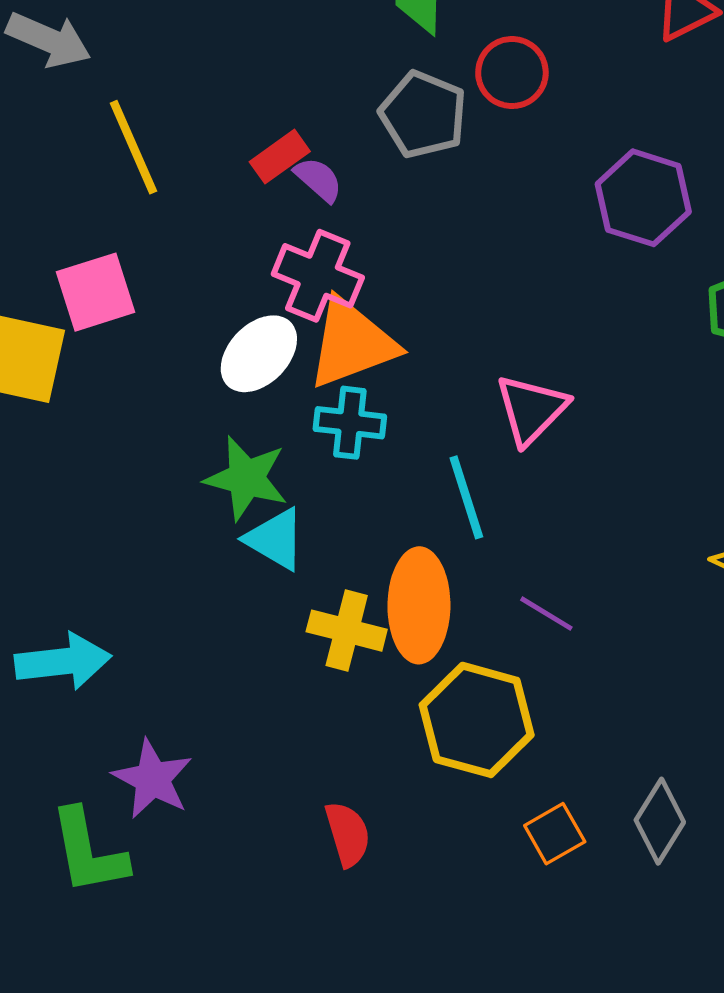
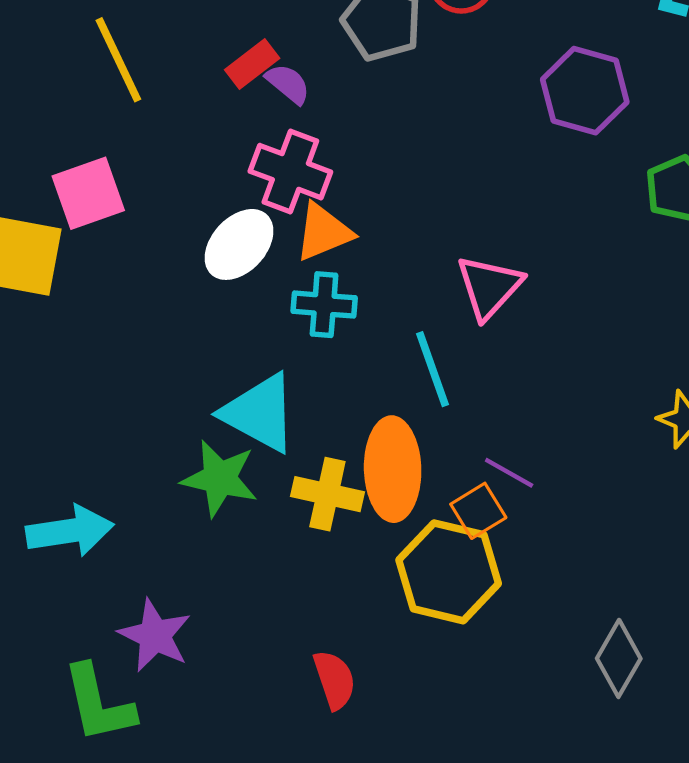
orange triangle: (352, 343) -> (323, 232), size x0.7
green star: (246, 478) -> (220, 478), moved
cyan triangle: (275, 539) -> (260, 413), size x1.4
orange square: (555, 834) -> (478, 511), moved

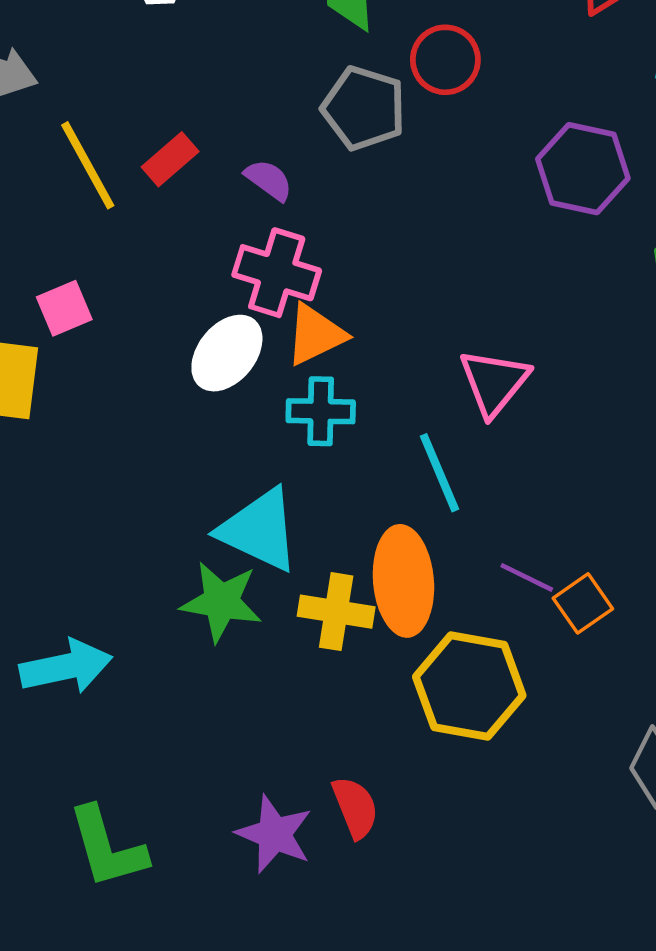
red rectangle: (252, 64) -> (170, 159), moved
pink square: (88, 193) -> (64, 308), size x0.7
orange square: (478, 511) -> (583, 603), moved
purple star: (155, 635) -> (274, 834), moved

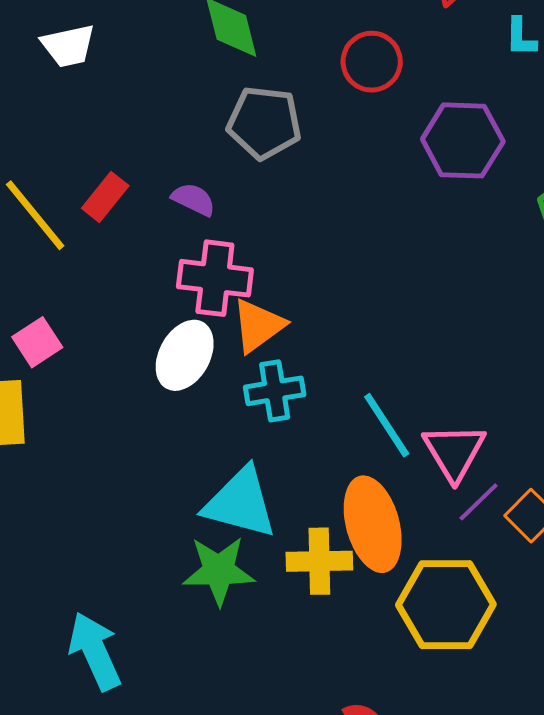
red circle: (445, 60) -> (372, 62), moved
pink triangle: (494, 382) -> (454, 452), moved
purple line: (527, 577) -> (479, 502), turned -60
cyan arrow: (66, 667) -> (95, 651), turned -92

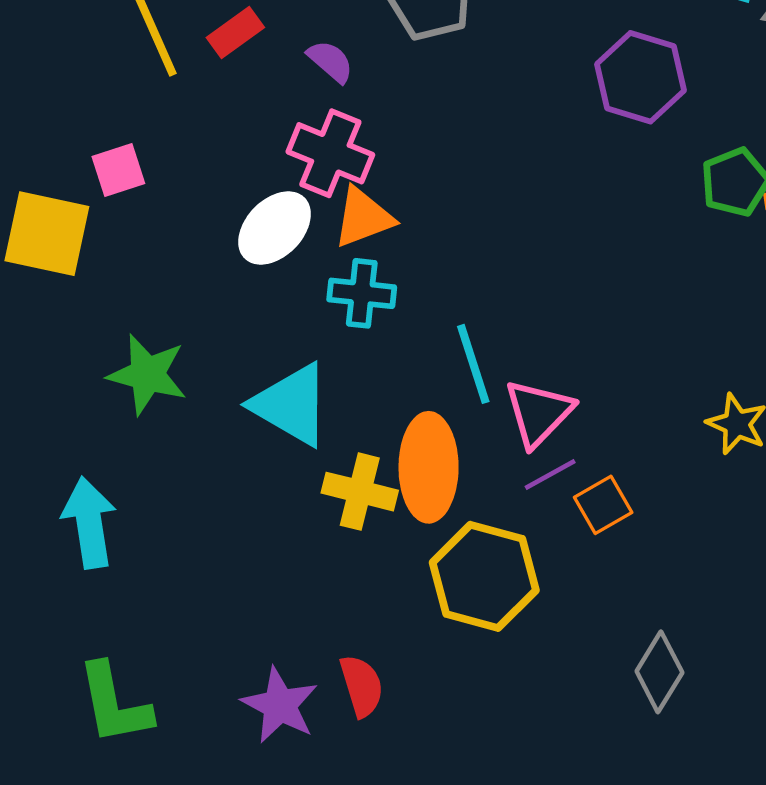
green star: (219, 571) -> (147, 374), moved

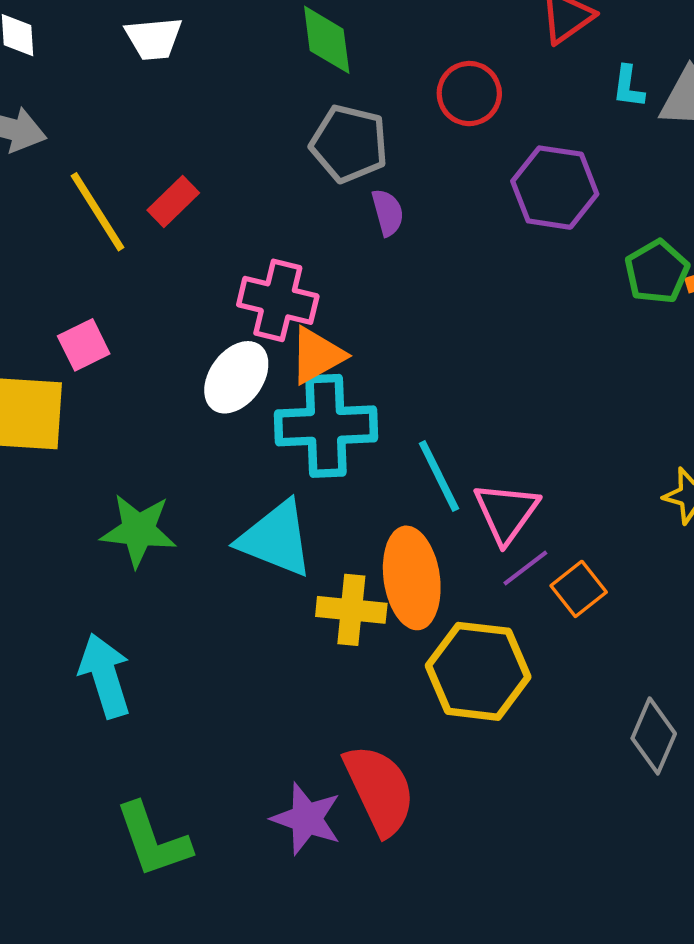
purple semicircle: (330, 61) -> (388, 212), moved, turned 42
cyan cross: (362, 293) -> (326, 426), size x1.6
red semicircle: (362, 686) -> (380, 790), size x1.6

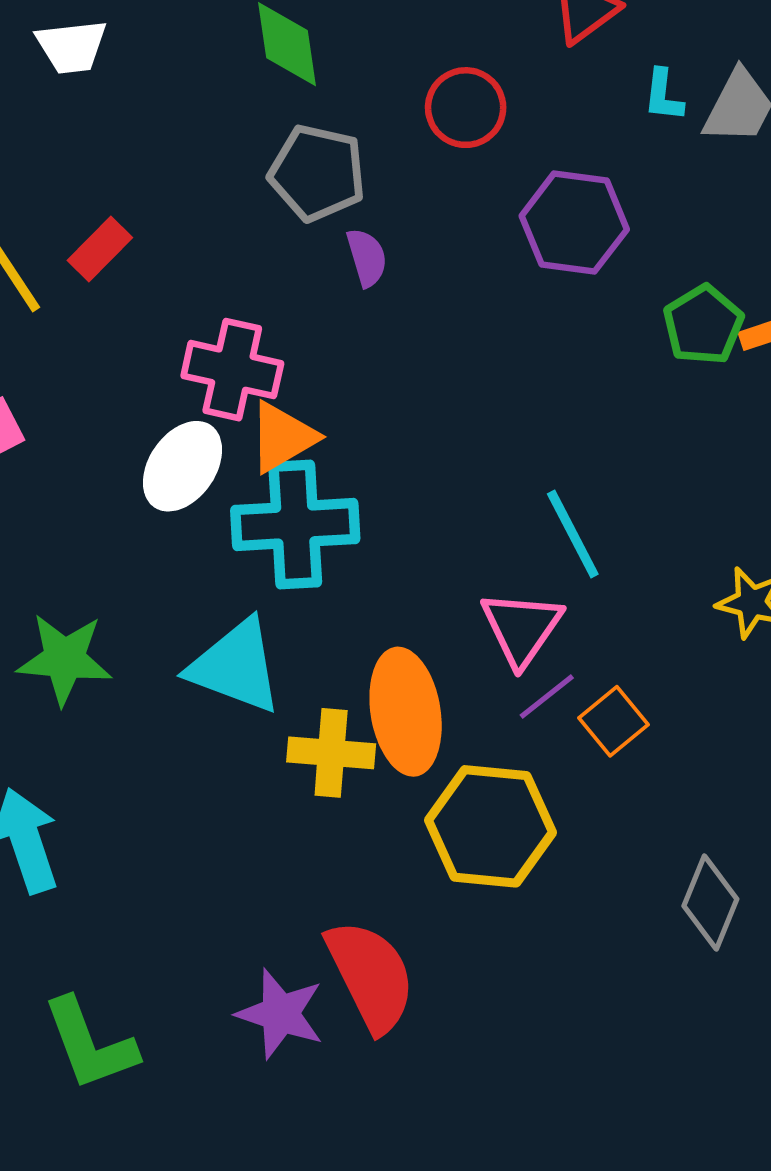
cyan line: (439, 476) -> (573, 534), moved

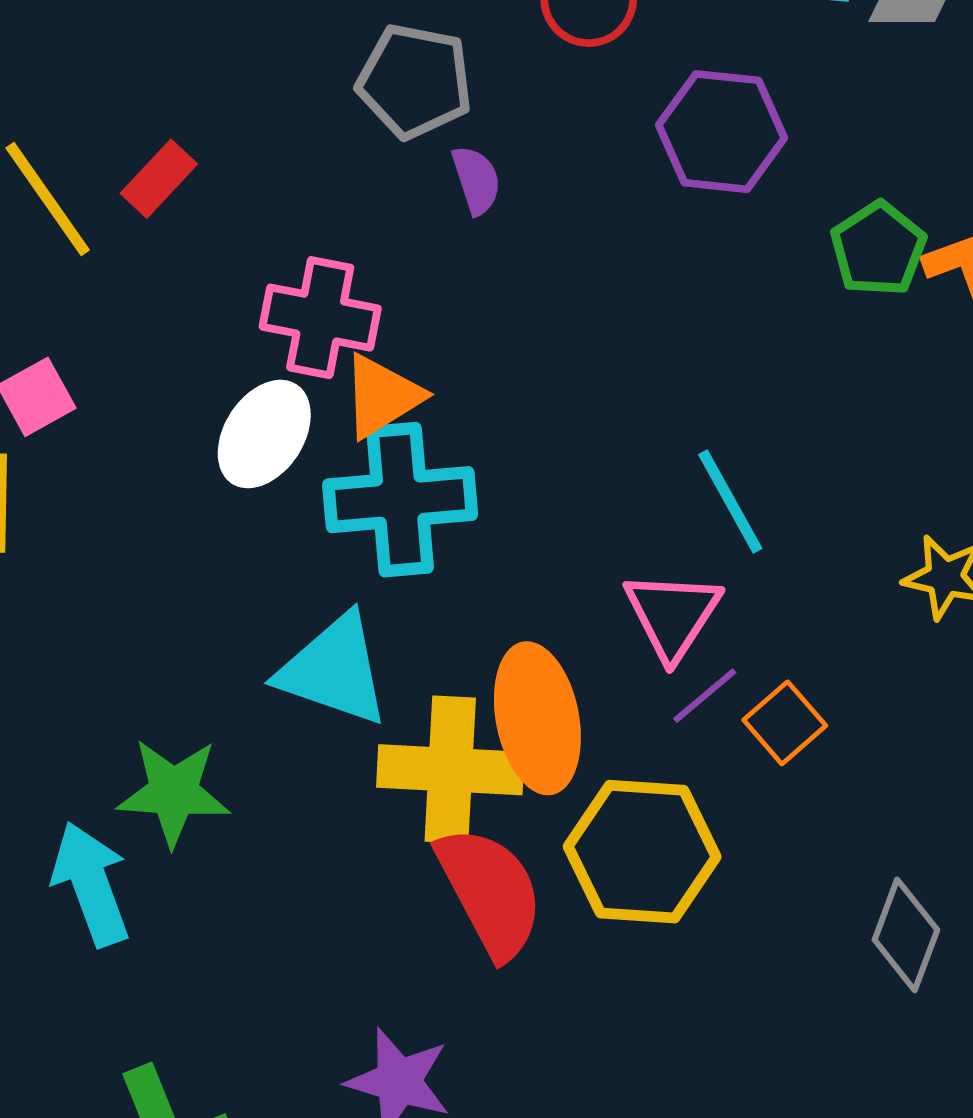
green star: (64, 659) -> (174, 792), moved
yellow cross: (331, 753) -> (450, 770), size x1.4
red semicircle: (371, 976) -> (490, 892), moved

